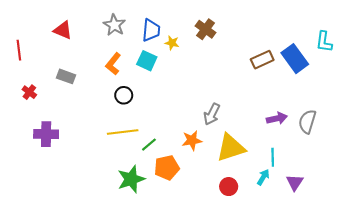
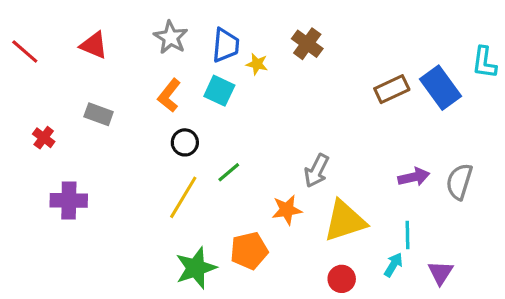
red line: (19, 50) -> (25, 51), moved, turned -42
yellow line: (123, 132) -> (183, 197), turned -52
green line: (149, 145) -> (229, 172), moved

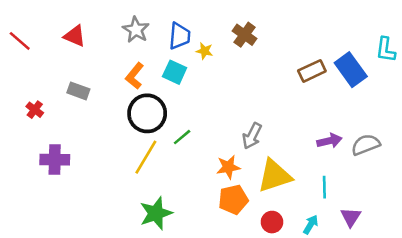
black circle: (185, 142) -> (147, 113), size x1.8
gray semicircle: (459, 182) -> (366, 145), turned 52
orange pentagon: (249, 251) -> (233, 200), moved
cyan arrow: (393, 265) -> (311, 225), moved

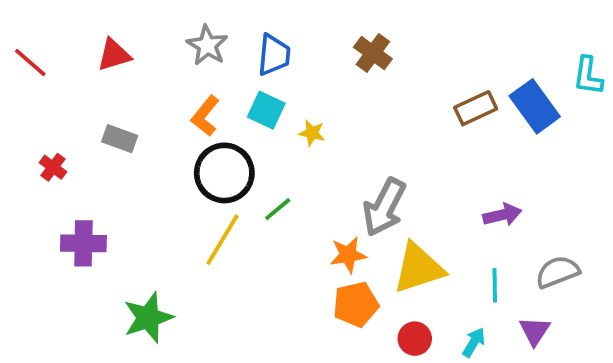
red triangle: (75, 36) -> (114, 55), turned -40
yellow star: (205, 51) -> (312, 133), moved
gray arrow: (252, 136) -> (384, 207), size x1.4
gray semicircle: (366, 145) -> (558, 272), moved
green star: (156, 213) -> (148, 318), moved

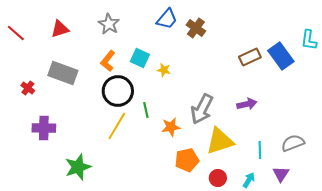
blue trapezoid: (274, 55) -> (167, 19), moved, turned 35
gray rectangle: (120, 139) -> (63, 73), size x1.6
green line: (278, 209) -> (146, 110), turned -63
purple arrow: (502, 215) -> (247, 104), moved
orange star: (348, 255) -> (171, 127), moved

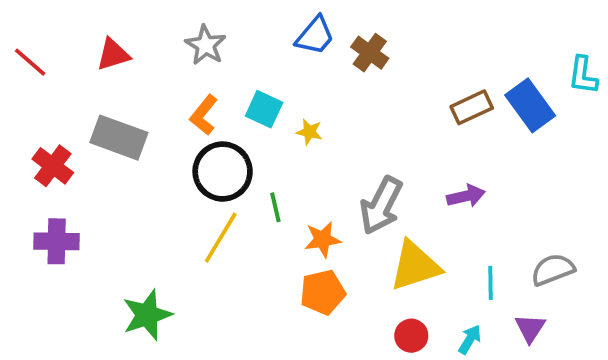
red cross: (28, 88) -> (53, 166), size x1.5
purple cross: (44, 128) -> (57, 241), moved
orange pentagon: (187, 160) -> (323, 292), moved

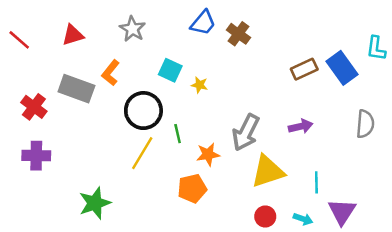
orange L-shape: (204, 115) -> (111, 73), moved
gray semicircle: (553, 270) -> (365, 124), moved, turned 116
orange pentagon: (323, 292) -> (192, 188), moved
purple triangle: (530, 328) -> (342, 212), size x1.4
cyan arrow: (470, 339) -> (303, 219), turned 78

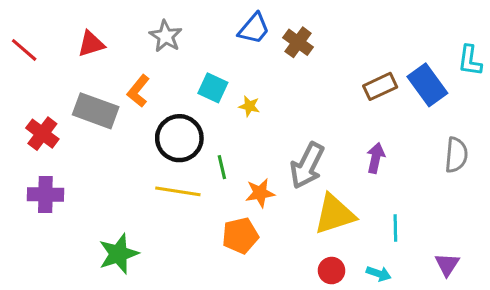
purple arrow: (301, 126) -> (376, 158), turned -65
yellow line: (142, 153) -> (178, 191), turned 68
purple triangle: (342, 212) -> (447, 264), moved, size x0.7

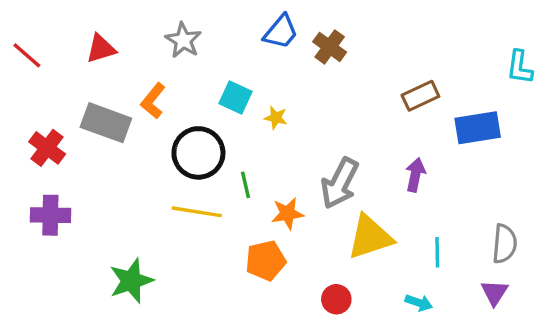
blue rectangle: (427, 85) -> (478, 128), moved, turned -63
gray semicircle: (456, 155) -> (505, 244), moved
red circle: (332, 271) -> (336, 299), moved

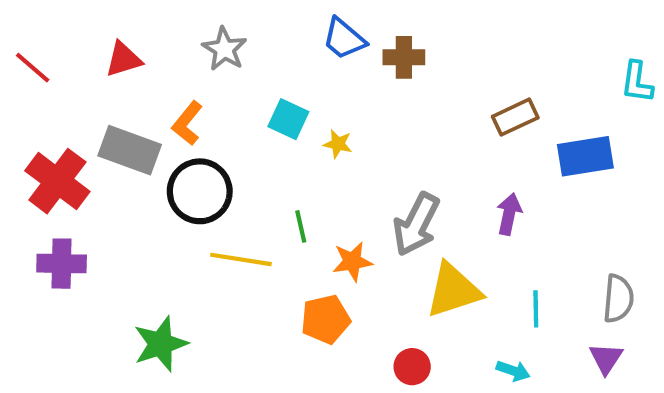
blue trapezoid: (281, 32) -> (344, 39), turned 90
brown cross: (330, 47) -> (404, 57), turned -36
red cross: (47, 148) -> (57, 181), size x1.4
black circle: (198, 153) -> (200, 191), moved

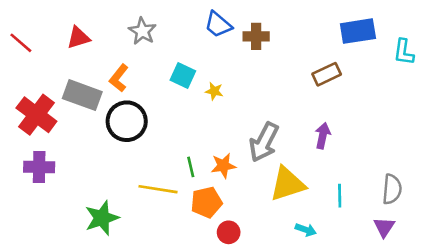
blue rectangle: (585, 156) -> (358, 31), moved
green line: (301, 226) -> (191, 167), moved
yellow line: (241, 259) -> (158, 189), moved
red circle: (412, 367) -> (229, 232), moved
cyan arrow: (513, 371) -> (306, 230), moved

